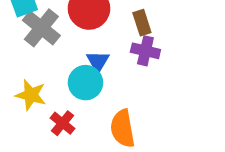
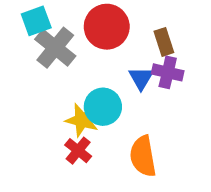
blue triangle: (98, 61) -> (141, 78), moved
yellow star: (31, 95) -> (82, 120), moved

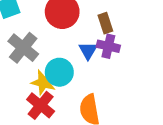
gray cross: (55, 48) -> (23, 48), moved
red cross: (78, 151) -> (41, 105), size x1.4

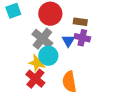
brown rectangle: (105, 23) -> (80, 22), turned -64
gray cross: (23, 48) -> (42, 39), moved

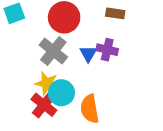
brown rectangle: (80, 22) -> (115, 13), moved
cyan circle: (48, 56) -> (61, 93), moved

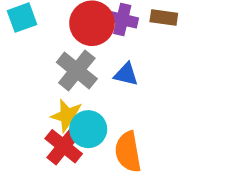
purple cross: (107, 50) -> (122, 19), moved
blue triangle: (88, 54) -> (126, 74), turned -48

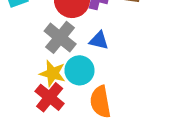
cyan circle: (88, 129) -> (79, 70), moved

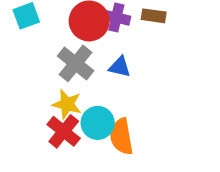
cyan circle: (79, 70) -> (98, 123), moved

